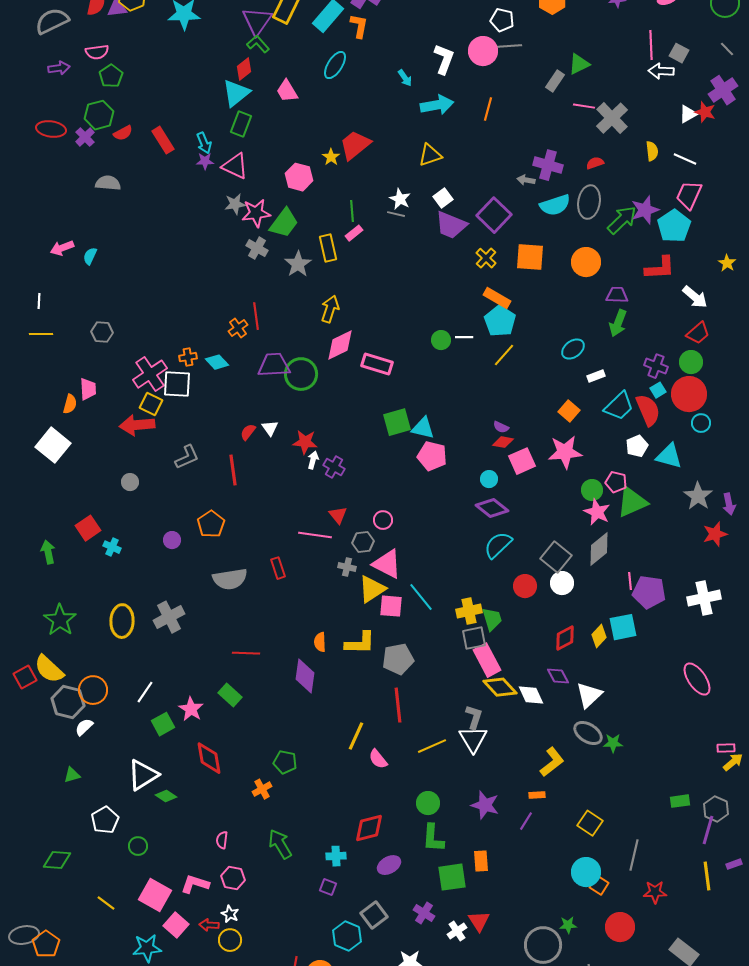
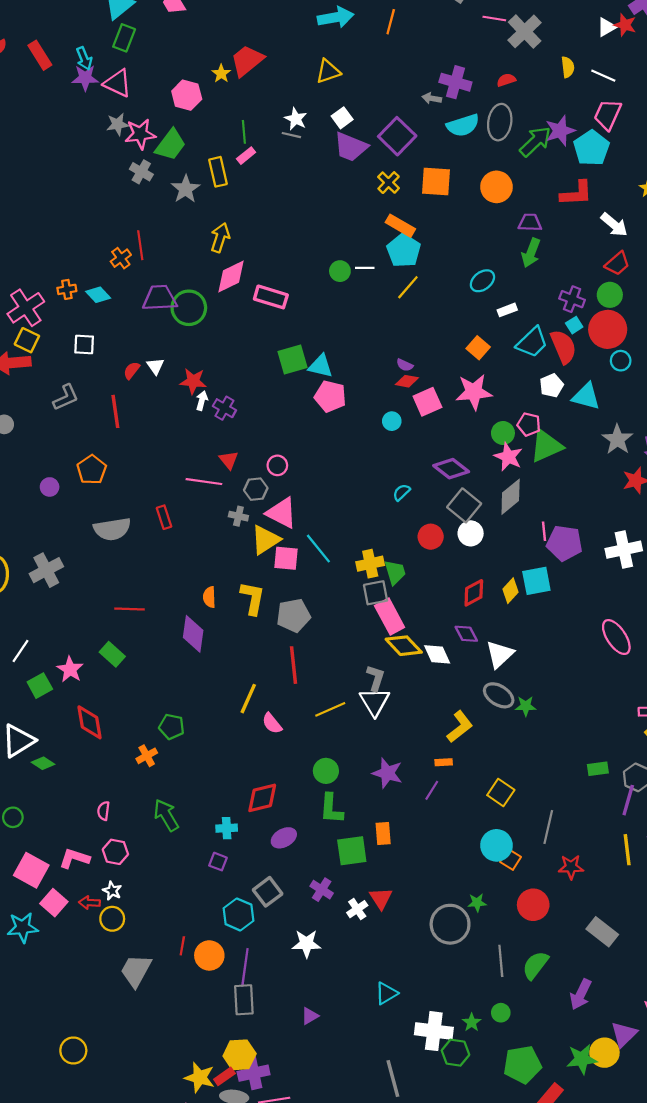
purple star: (205, 161) -> (85, 78), size x1.4
white square: (177, 384) -> (84, 344), moved, size x0.7
purple diamond: (492, 508) -> (451, 469), moved
cyan semicircle: (498, 545) -> (401, 492), size x0.6
yellow L-shape: (360, 643) -> (253, 598), turned -80

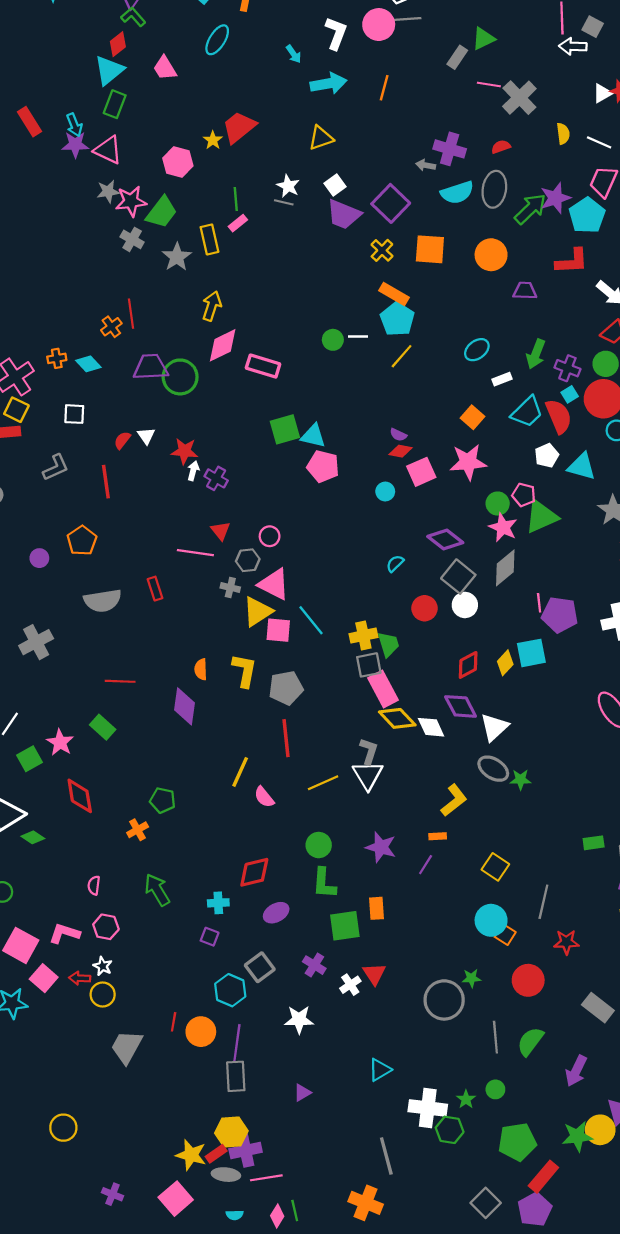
green arrow: (531, 253) -> (536, 354), moved
purple diamond: (466, 634) -> (461, 706), size x1.4

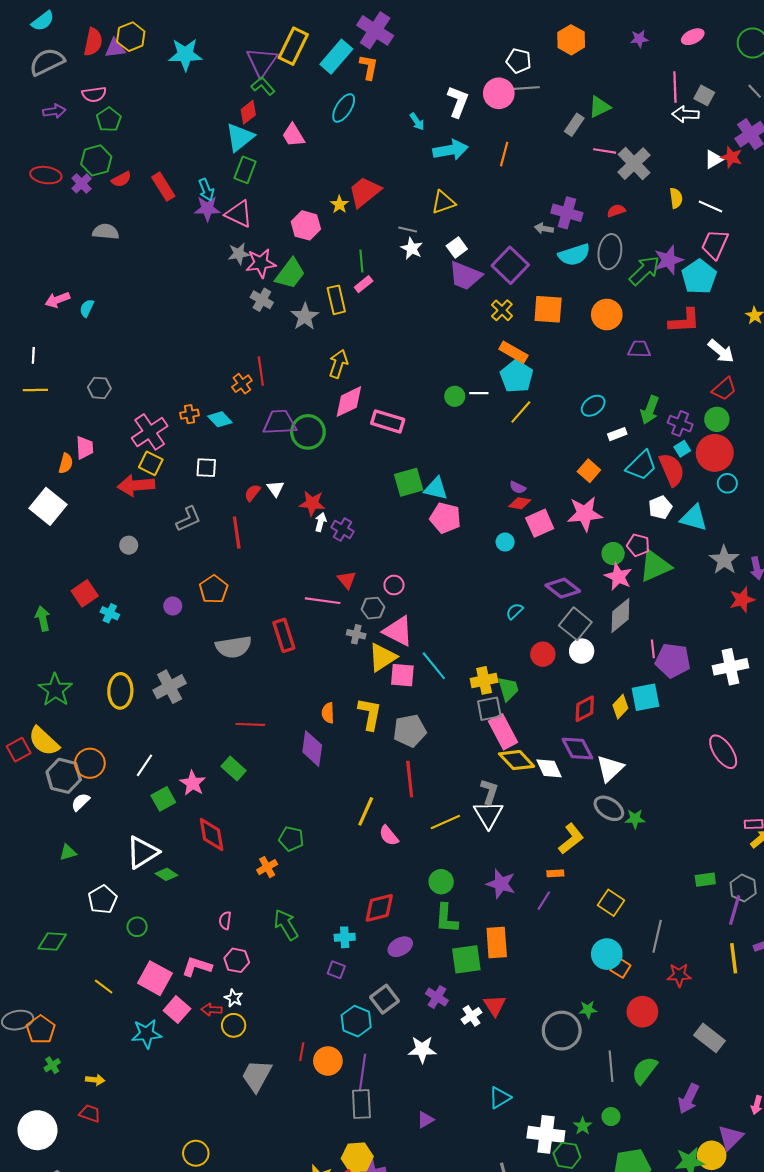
gray line: (284, 202) -> (408, 230), moved
red rectangle: (155, 589) -> (284, 635), size x1.4
orange rectangle: (376, 908) -> (497, 943), size x1.4

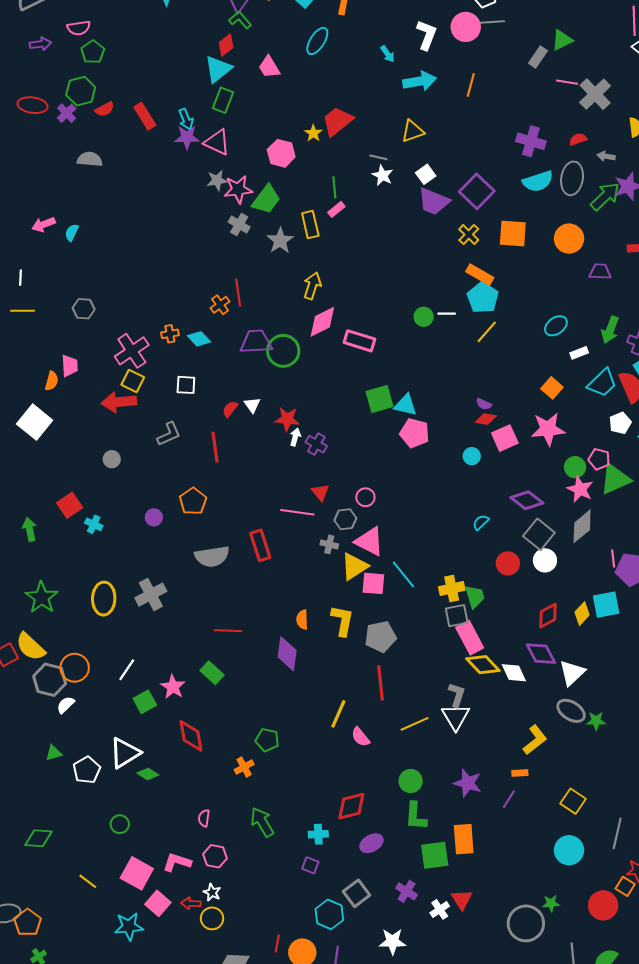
gray arrow: (544, 229) -> (606, 156), moved
white pentagon: (102, 900) -> (87, 770), moved
orange square: (620, 968) -> (625, 886), moved

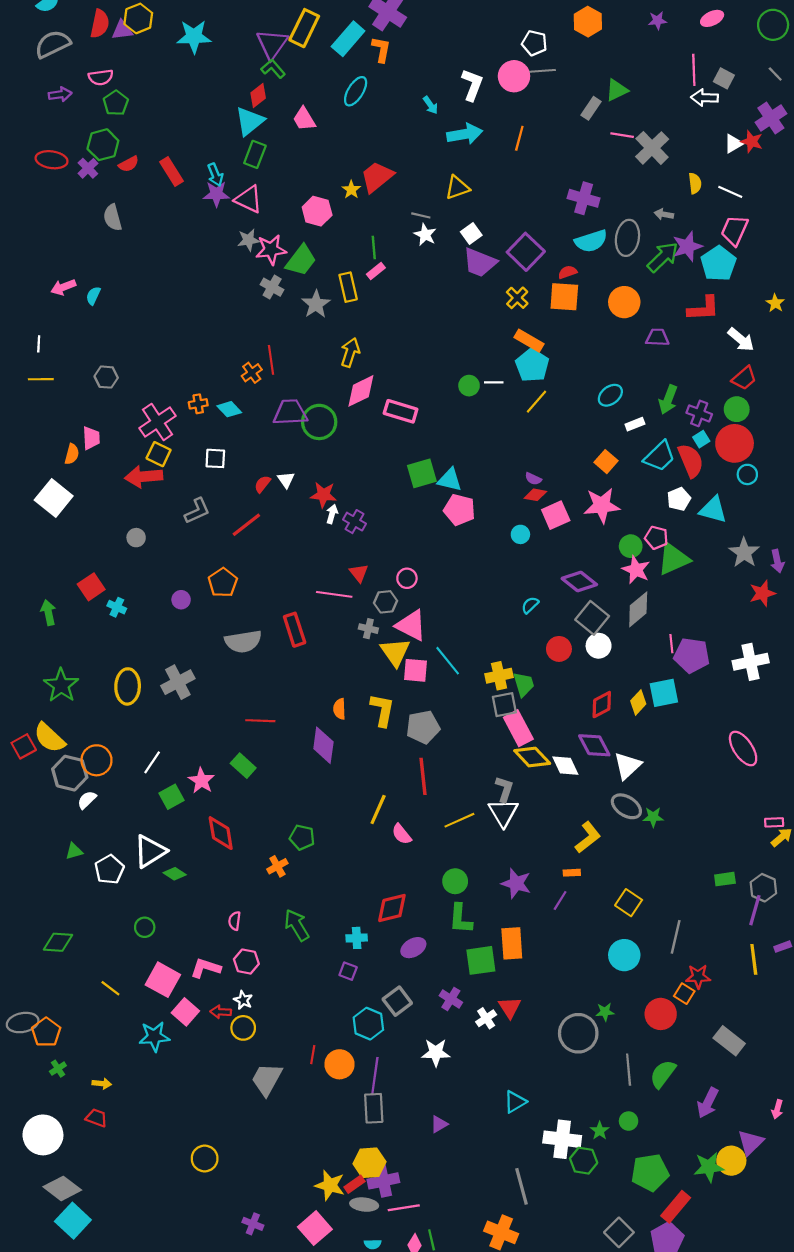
red semicircle: (578, 139) -> (568, 272), moved
gray semicircle: (90, 159) -> (113, 218), turned -110
red line: (215, 447) -> (246, 525), turned 60
yellow triangle: (354, 566) -> (395, 652), turned -32

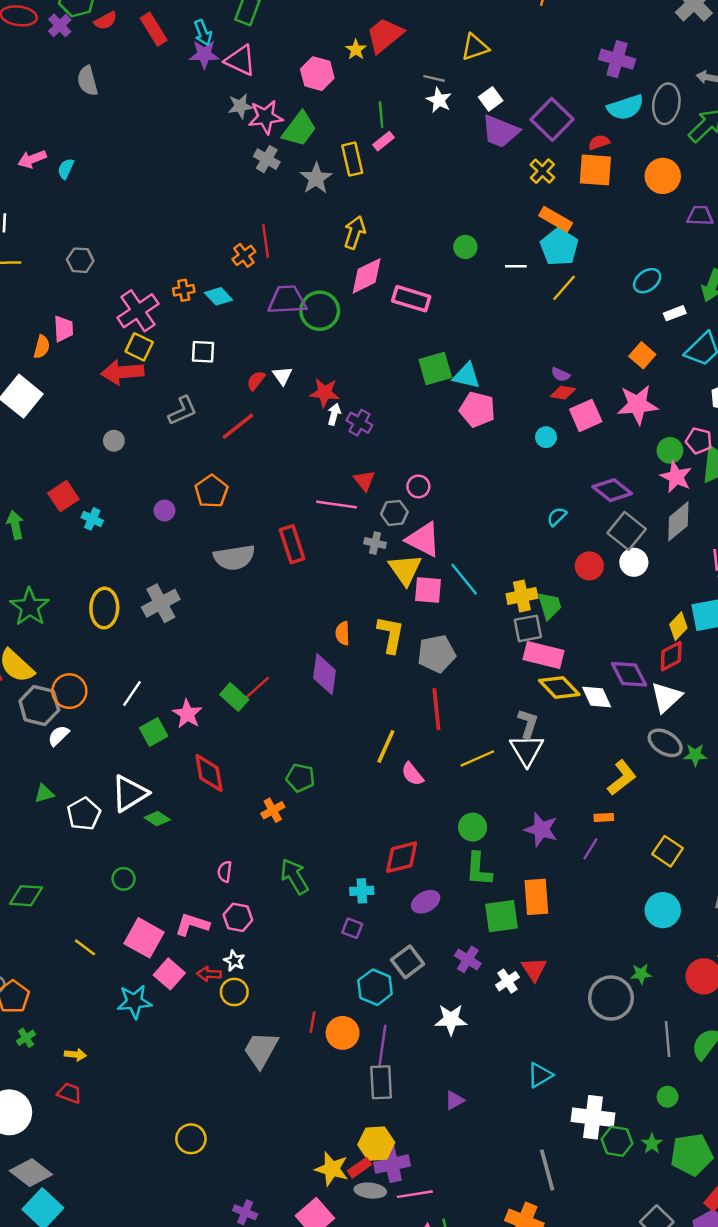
green circle: (469, 386) -> (465, 247), moved
red diamond: (602, 705) -> (671, 656), moved
red line: (260, 721) -> (256, 689), moved, turned -44
pink rectangle: (518, 728) -> (544, 655), turned -48
green star: (600, 1131) -> (652, 1144), moved

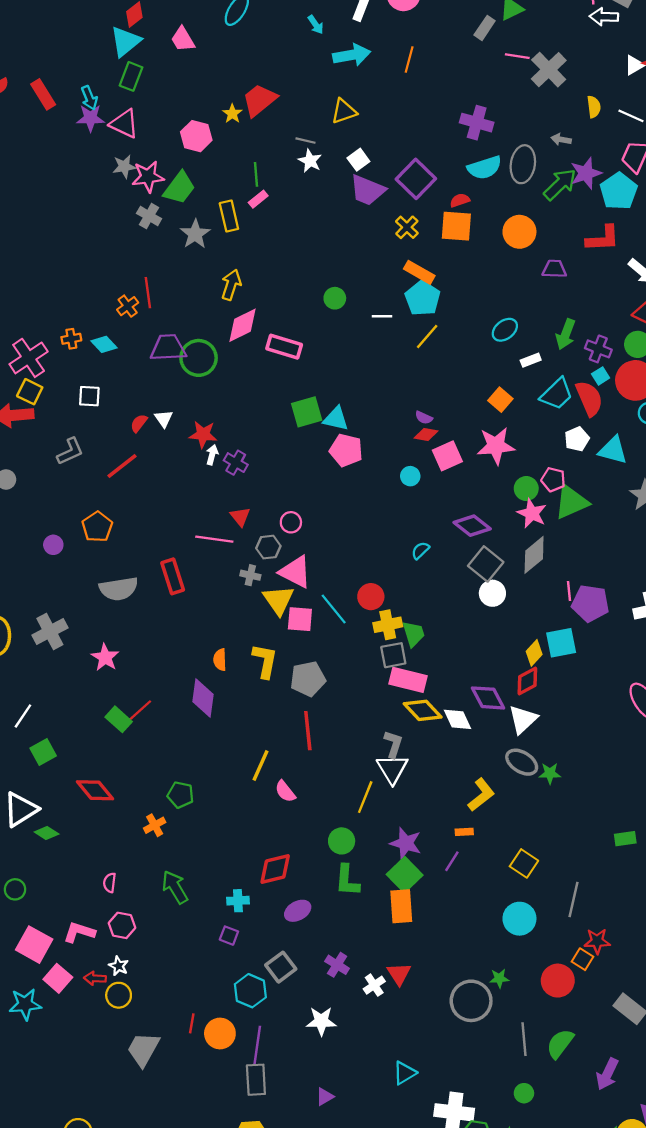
red circle: (589, 566) -> (371, 597), moved
pink star: (187, 714) -> (105, 657), moved
yellow line: (477, 758) -> (365, 797), moved, turned -44
red diamond: (209, 773) -> (95, 790), turned -30
green square: (501, 916) -> (405, 875), moved, turned -36

